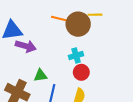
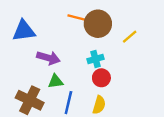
yellow line: (95, 15) -> (130, 37), moved, turned -40
purple arrow: (26, 46) -> (48, 58), moved

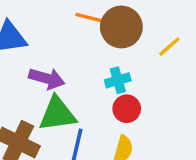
green triangle: (56, 81) -> (57, 114), size x1.6

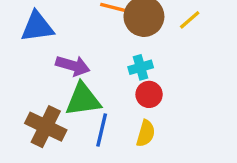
yellow line: (169, 47) -> (190, 20), moved

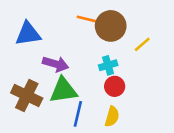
yellow line: (190, 20) -> (142, 44), moved
brown cross: (46, 127) -> (27, 96), moved

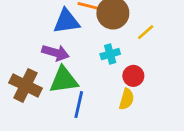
blue triangle: (28, 34) -> (66, 21), moved
red circle: (115, 86) -> (133, 76), moved
yellow semicircle: (112, 117) -> (127, 99), moved

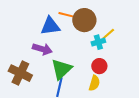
cyan cross: (110, 54) -> (98, 42), moved
green triangle: (64, 80) -> (61, 69), moved, turned -35

